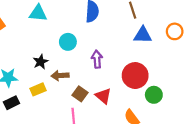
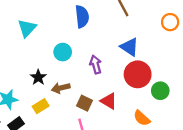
cyan triangle: (38, 13) -> (27, 28), turned -42
blue triangle: (143, 35) -> (130, 47), moved, turned 42

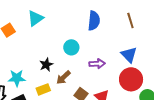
cyan triangle: (27, 28) -> (36, 18), moved
purple arrow: (96, 65) -> (97, 64), turned 91
brown arrow: (61, 88) -> (63, 78), turned -42

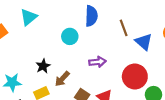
brown line: (130, 20) -> (124, 28), moved
cyan circle: (71, 47) -> (70, 36), moved
blue triangle: (129, 55) -> (144, 42), moved

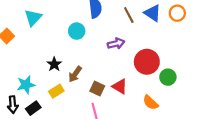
blue triangle: (144, 42) -> (153, 13), moved
purple arrow: (97, 62) -> (116, 44), moved

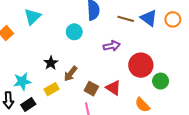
brown line: (129, 15) -> (126, 19), turned -49

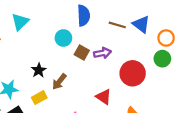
orange circle: (173, 19) -> (166, 38), moved
green circle: (161, 81) -> (162, 59), moved
brown square: (91, 89) -> (82, 53), moved

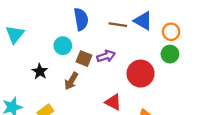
black star: (39, 70) -> (40, 71), moved
brown arrow: (59, 82) -> (71, 81), moved

